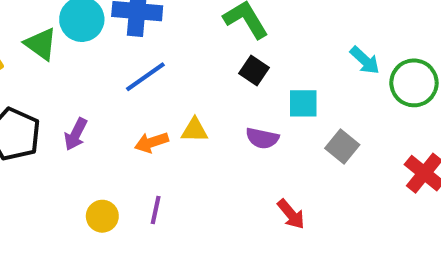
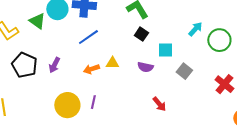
cyan arrow: (365, 60) -> (195, 29), turned -91
yellow circle: (102, 216) -> (67, 105), size x1.6

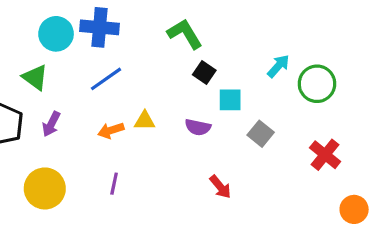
green triangle: (37, 21) -> (35, 77), moved
black square: (141, 34) -> (204, 72), moved
yellow circle: (67, 105) -> (45, 188), moved

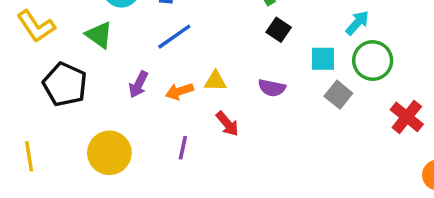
green circle: (317, 84) -> (373, 61), moved
cyan square: (230, 100) -> (323, 59), moved
purple arrow: (51, 124) -> (138, 84), moved
red arrow: (220, 187) -> (227, 124), moved

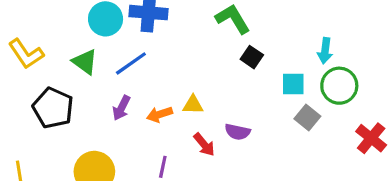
cyan arrow: (357, 23) -> (325, 51), turned 145
blue line: (174, 37) -> (131, 63), moved
purple semicircle: (272, 88) -> (238, 132), moved

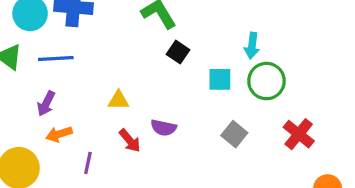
blue line: (131, 63) -> (56, 59), turned 32
orange arrow: (160, 114) -> (59, 134), moved
gray square: (307, 118) -> (234, 134), moved

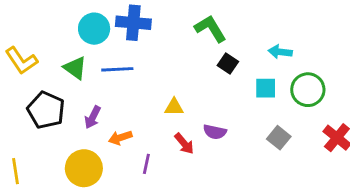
cyan arrow: (252, 46) -> (280, 52), moved, turned 90
purple arrow: (46, 104) -> (93, 117), moved

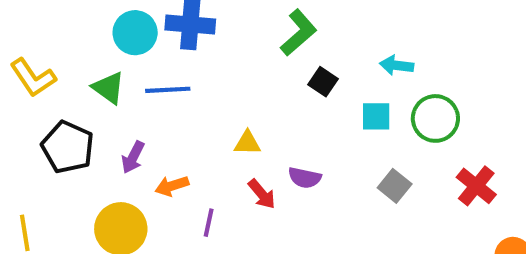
green L-shape: (210, 29) -> (299, 33), turned 80

